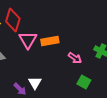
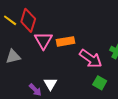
pink arrow: (75, 58) -> (91, 59), size x1.6

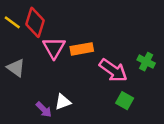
gray triangle: (13, 57) -> (16, 68), turned 49
white triangle: (50, 84) -> (63, 102), turned 40

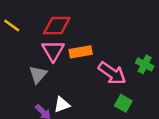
red diamond: (35, 22) -> (57, 26), moved, turned 72
gray triangle: (16, 68) -> (38, 74), moved, turned 36

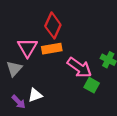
red diamond: (57, 26) -> (53, 25), moved, turned -65
green square: (123, 103) -> (92, 85), moved

